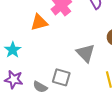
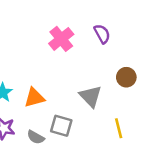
orange triangle: (39, 22) -> (34, 98), moved

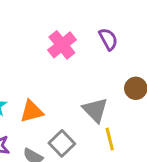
gray square: (61, 126) -> (62, 143), turned 30
yellow line: (119, 128) -> (110, 139), moved

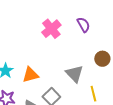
yellow line: (110, 139) -> (93, 94), moved

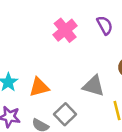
gray triangle: (74, 74) -> (94, 86), turned -30

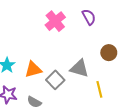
gray square: (65, 114) -> (55, 80), moved

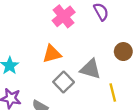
orange triangle: (33, 69) -> (52, 54), moved

